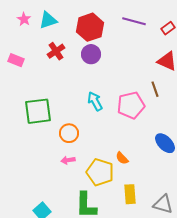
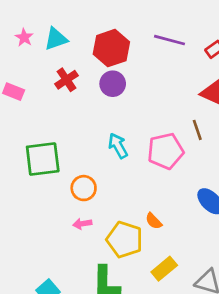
yellow rectangle: (130, 194) -> (164, 269), turned 54

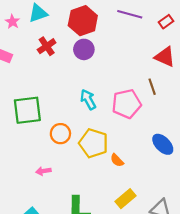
pink star: (24, 37) -> (12, 22), moved
pink arrow: (82, 224) -> (43, 171), moved
yellow pentagon: (125, 240) -> (93, 143), moved

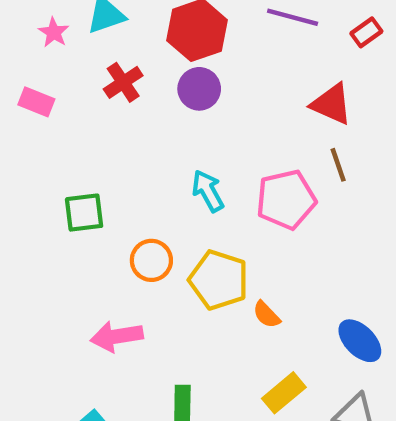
red triangle: (165, 57) -> (332, 104), moved
green square: (27, 110) -> (84, 213), size x0.7
blue ellipse: (163, 144) -> (360, 341), moved
pink arrow: (43, 171) -> (117, 336), size x1.6

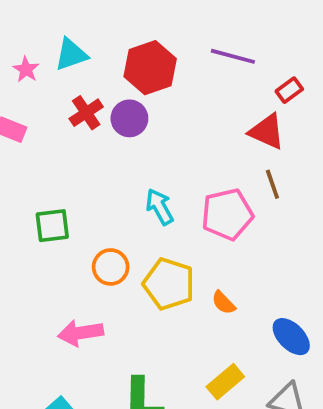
red rectangle: (366, 32) -> (289, 90), moved
purple circle: (199, 89) -> (129, 118), moved
orange semicircle: (266, 315) -> (223, 303), moved

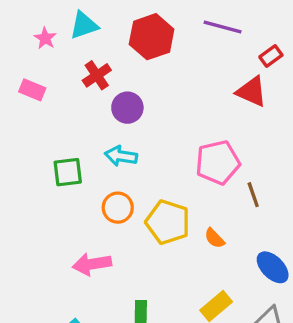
purple circle: (129, 118) -> (127, 108), moved
brown line: (272, 184) -> (253, 195), moved
cyan arrow: (160, 207) -> (121, 156), moved, turned -52

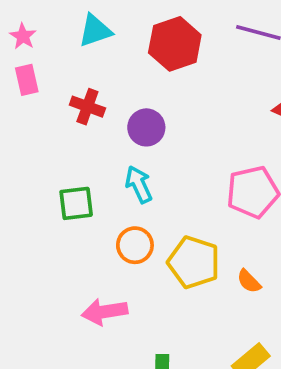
pink star: (45, 38) -> (23, 36), moved
red cross: (97, 75) -> (87, 107), moved, turned -36
pink rectangle: (32, 90) -> (27, 80), moved, turned 55
cyan arrow: (121, 156) -> (139, 184), turned 56

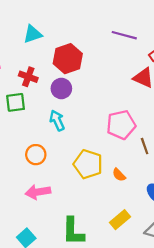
red hexagon: (175, 44) -> (68, 59), moved
green square: (76, 203) -> (16, 102), moved
orange circle: (135, 245) -> (36, 155), moved

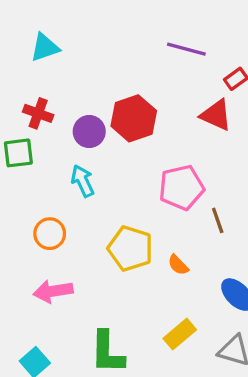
red hexagon: (68, 59) -> (134, 118), moved

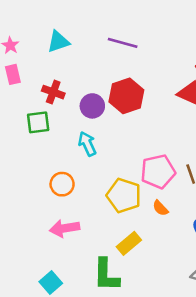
purple line: (186, 49) -> (123, 43), moved
pink pentagon: (181, 188) -> (158, 172), moved
yellow rectangle: (180, 334) -> (129, 243), moved

